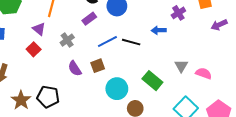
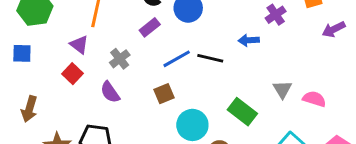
purple semicircle: (75, 68) -> (110, 92), moved

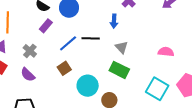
blue arrow: (249, 40) -> (114, 21), turned -72
gray triangle: (282, 89) -> (122, 47), moved

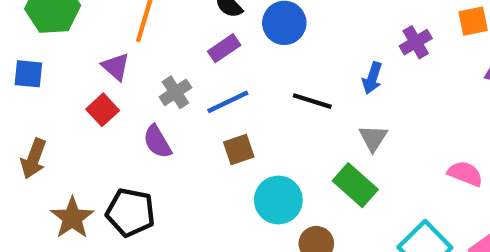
blue line: (68, 43) -> (228, 102), moved

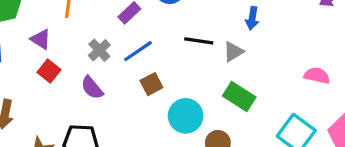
purple triangle: (116, 67) -> (41, 39), moved
blue arrow: (372, 78) -> (252, 18), moved
gray triangle: (373, 138) -> (233, 52), moved, turned 35

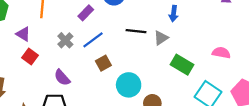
purple semicircle: (92, 88) -> (62, 78), moved
green rectangle: (239, 96) -> (182, 65), moved

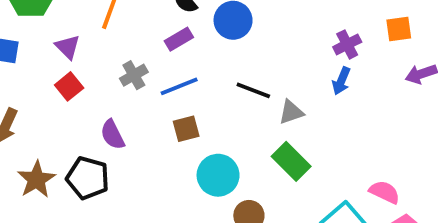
blue arrow: (174, 14) -> (341, 81), moved
pink semicircle: (221, 53) -> (384, 192), moved
green rectangle: (182, 65) -> (291, 161), moved

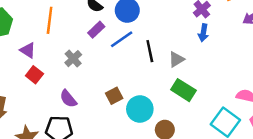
blue line: (179, 86) -> (122, 39), moved
black line: (253, 90) -> (150, 51), turned 70
brown square: (186, 129) -> (114, 96), moved

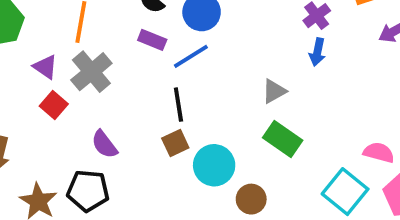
purple rectangle: (96, 30) -> (152, 40), turned 63
black line: (150, 51) -> (178, 105), moved
gray cross: (73, 59) -> (91, 72), moved, size x1.5

